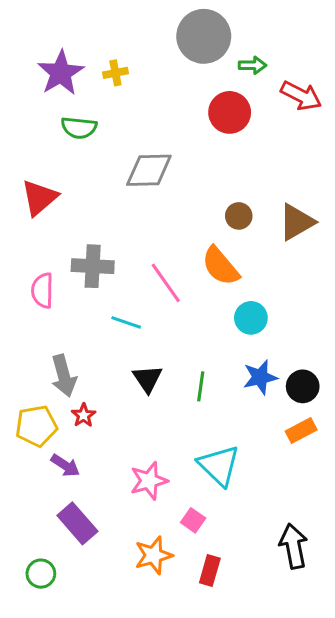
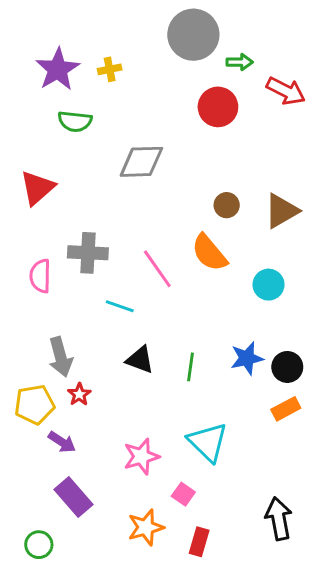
cyan circle: (251, 318) -> (269, 285), moved
black triangle: (147, 379) -> (140, 360), turned -36

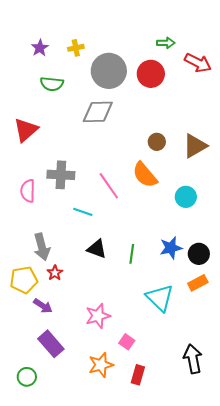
gray circle: (193, 35) -> (109, 71), moved
purple star: (58, 69) -> (40, 48), size x0.6
cyan triangle: (208, 442) -> (160, 298), moved

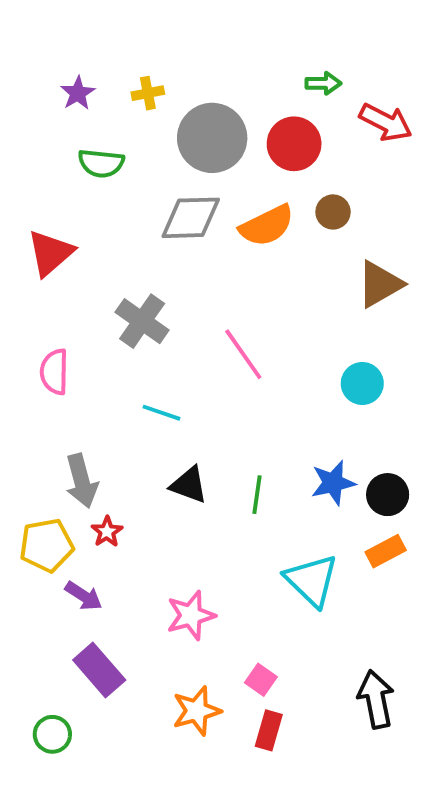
brown circle: (157, 142) -> (333, 212), moved
gray cross: (61, 175) -> (142, 321), moved, turned 32
orange semicircle: (145, 175) -> (267, 226), moved, turned -76
pink line: (109, 186) -> (243, 354), moved
pink square: (127, 342) -> (261, 680), moved

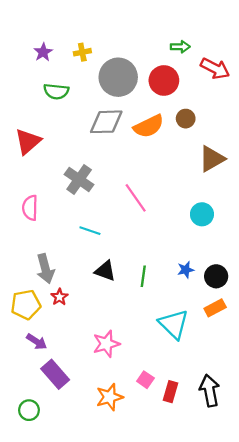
blue star: (333, 483) -> (186, 270), size x0.7
purple arrow: (84, 596) -> (37, 342), moved
red rectangle: (269, 730) -> (170, 392), moved

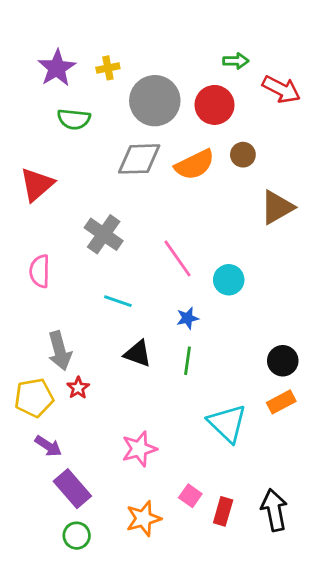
purple star: (43, 52) -> (57, 68), size x1.5
cyan circle: (202, 214) -> (229, 280), moved
blue star: (186, 270) -> (187, 318), moved
green circle: (29, 410) -> (77, 536), moved

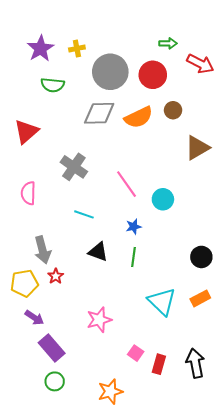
orange rectangle: (281, 402) -> (200, 298), moved
orange star: (143, 519) -> (110, 392), moved

